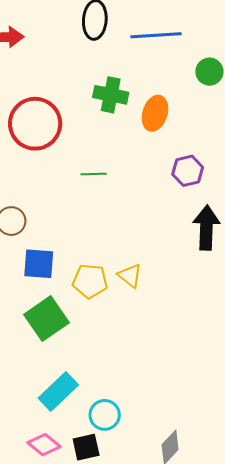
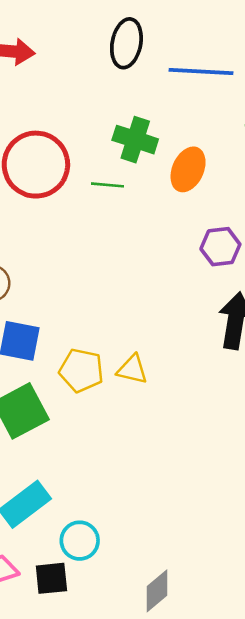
green line: (94, 174) -> (108, 185), moved
yellow triangle: (130, 276) -> (132, 369), turned -32

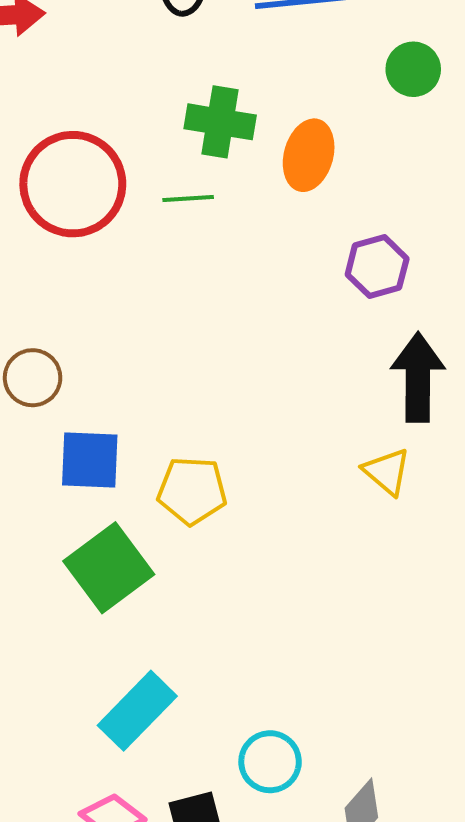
yellow triangle: (132, 369) -> (387, 472), moved, turned 36
cyan circle: (80, 541) -> (270, 762), moved

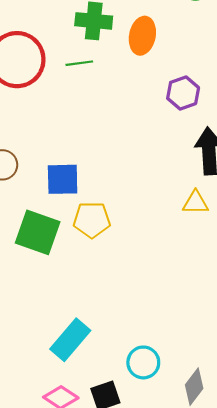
blue square: (90, 460) -> (63, 179), moved
yellow triangle: (387, 472) -> (196, 203), turned -36
green square: (109, 568) -> (38, 232), moved, turned -30

